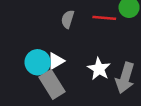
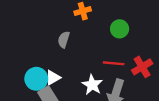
red line: (104, 18) -> (114, 63), moved

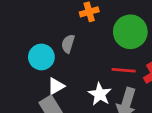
green circle: (120, 29) -> (130, 32), size x1.6
cyan circle: (36, 79) -> (41, 57), moved

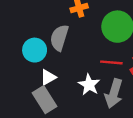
gray semicircle: (68, 44) -> (59, 38), size x1.5

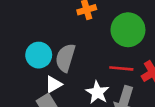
gray semicircle: (59, 38) -> (65, 58), moved

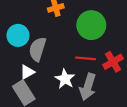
cyan circle: (39, 55) -> (18, 35), moved

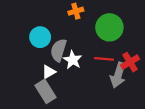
white star: (65, 79) -> (73, 60), moved
gray arrow: (88, 87) -> (118, 75), moved

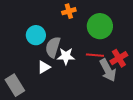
white star: (73, 60) -> (66, 56), turned -30
gray arrow: (118, 75) -> (108, 70), turned -45
gray rectangle: (46, 91) -> (15, 85), moved

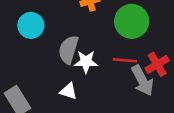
cyan circle: (36, 35) -> (31, 25), moved
white triangle: (44, 67) -> (68, 91), moved, turned 48

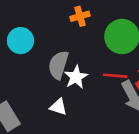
white star: (86, 62) -> (76, 77), turned -30

